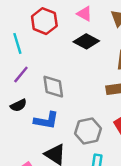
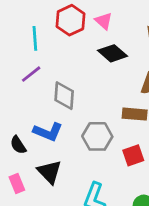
pink triangle: (84, 14) -> (104, 21), moved
black semicircle: (18, 105) -> (18, 145), moved, turned 70
gray hexagon: (88, 131) -> (97, 136), moved

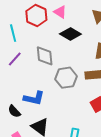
gray diamond: (64, 96) -> (45, 56), moved
gray hexagon: (97, 136) -> (66, 78), moved

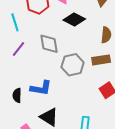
black semicircle: (14, 111) -> (17, 95), moved, turned 48

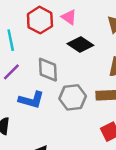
blue L-shape: (41, 88) -> (31, 100), moved

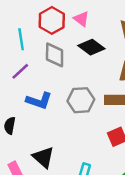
gray diamond: (48, 70) -> (55, 55), moved

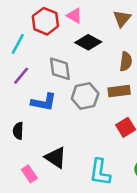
cyan line: (21, 39) -> (18, 44), turned 45
gray diamond: (55, 55) -> (60, 69), moved

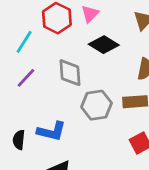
pink triangle: (74, 16) -> (90, 14), turned 42
blue L-shape: (44, 102) -> (51, 131), moved

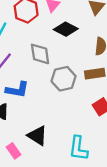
blue L-shape: (51, 131) -> (17, 90), moved

